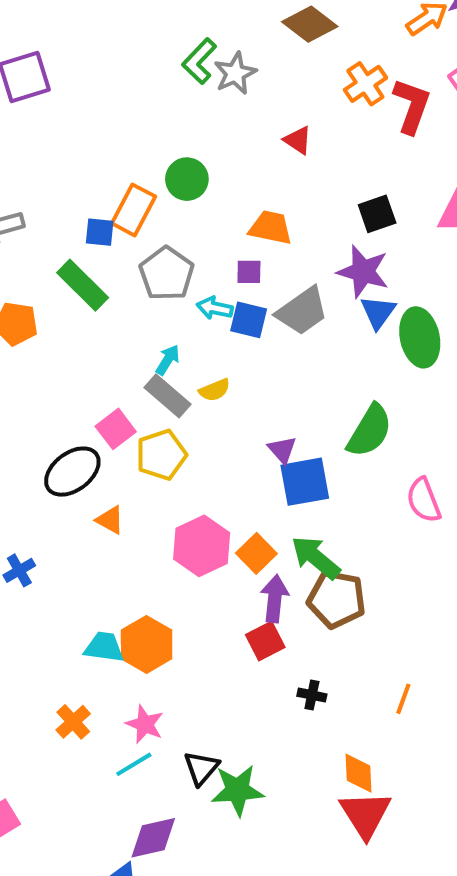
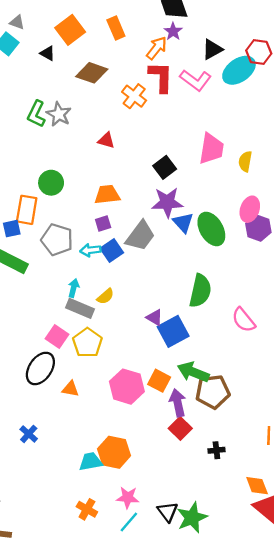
red L-shape: (412, 106) -> (161, 77), moved
blue square: (249, 320) -> (112, 251), turned -30

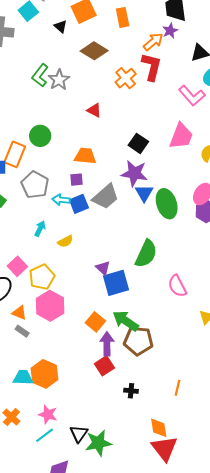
pink L-shape: (196, 80) -> (192, 96), moved
black square: (165, 167) -> (138, 143), turned -30
gray rectangle: (80, 308) -> (22, 331), moved, size x0.6
pink hexagon: (127, 387) -> (50, 306), moved

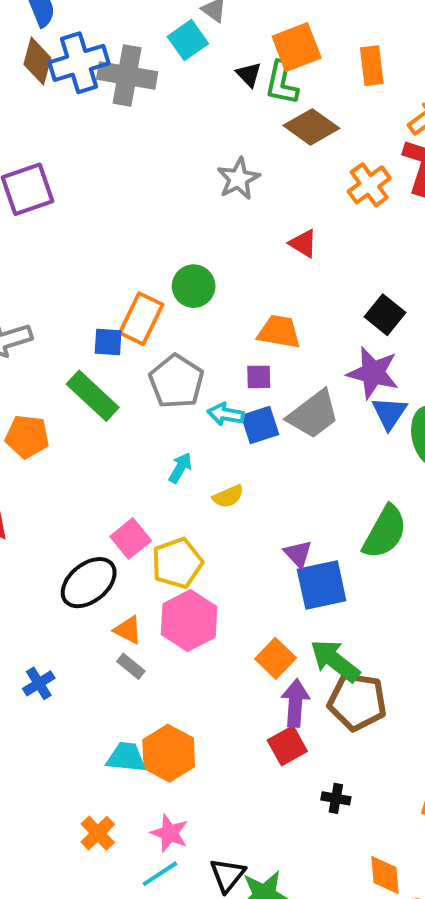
green L-shape: (40, 75) -> (282, 83), moved, turned -30

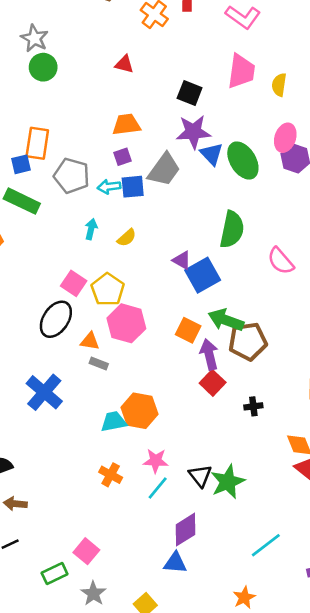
gray star: (238, 179) -> (34, 38), moved
green circle: (194, 286) -> (43, 67), moved
blue square: (260, 425) -> (133, 187), turned 30
blue cross: (39, 683) -> (44, 392), size x1.8

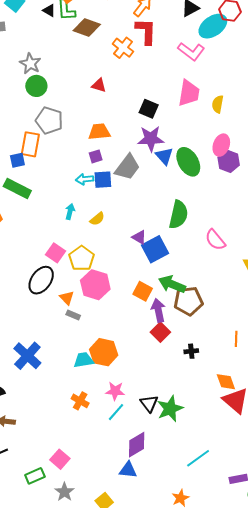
gray pentagon: (72, 176) -> (49, 120), moved
orange triangle: (90, 341) -> (67, 298), turned 35
blue cross: (44, 392) -> (27, 356), moved

